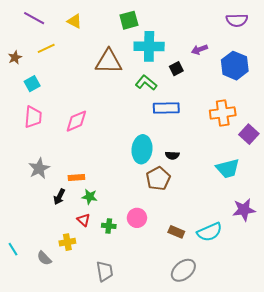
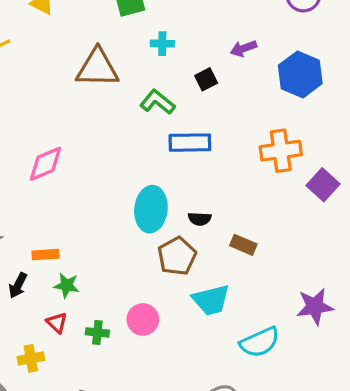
cyan cross: (149, 46) -> (162, 44), size x0.5
cyan trapezoid: (228, 168) -> (211, 300), moved
brown rectangle: (176, 232) -> (243, 245), moved

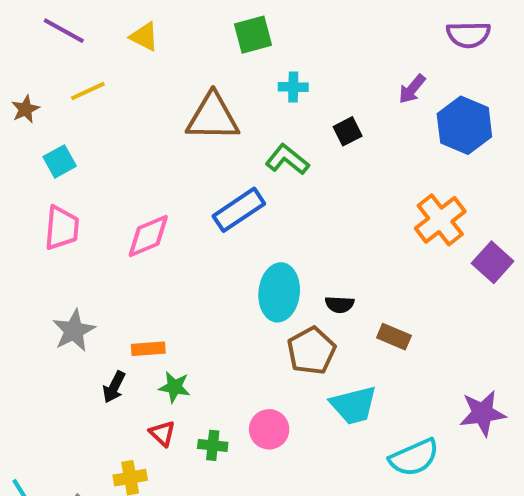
purple arrow: (243, 48) -> (412, 89), moved, turned -30
blue rectangle: (190, 143) -> (239, 210), moved, turned -33
orange cross: (281, 151) -> (440, 220), turned -30

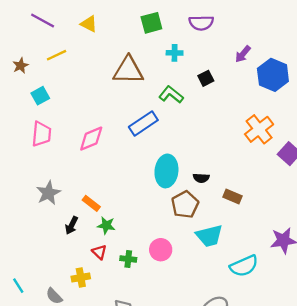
purple semicircle: (468, 35) -> (201, 23), moved
orange rectangle: (148, 349) -> (91, 203), turned 42

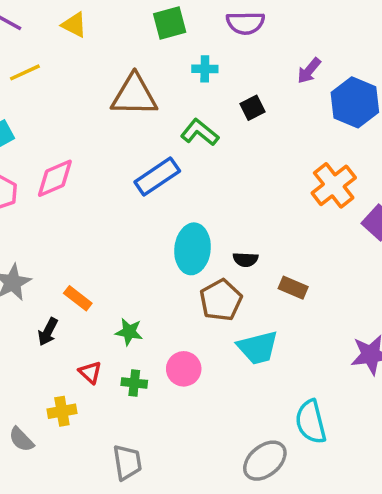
pink diamond: (91, 139) -> (55, 178), moved
green star: (106, 225) -> (129, 332), moved
cyan semicircle: (244, 266) -> (311, 422), moved, turned 100

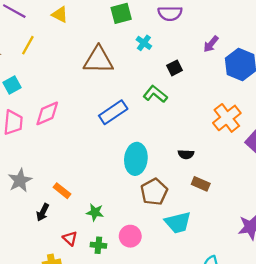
cyan cross: (205, 69) -> (144, 43), turned 35
yellow line: (25, 72) -> (28, 45), turned -36
green L-shape: (200, 132) -> (155, 94), moved
black semicircle: (245, 259) -> (186, 154), moved

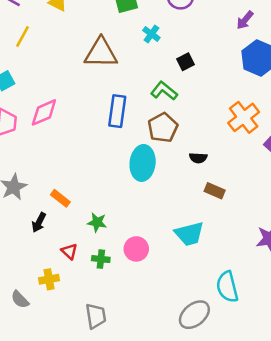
purple arrow: (211, 44) -> (245, 20), moved
blue rectangle: (113, 112) -> (117, 111), turned -48
brown pentagon: (154, 192) -> (163, 128), moved

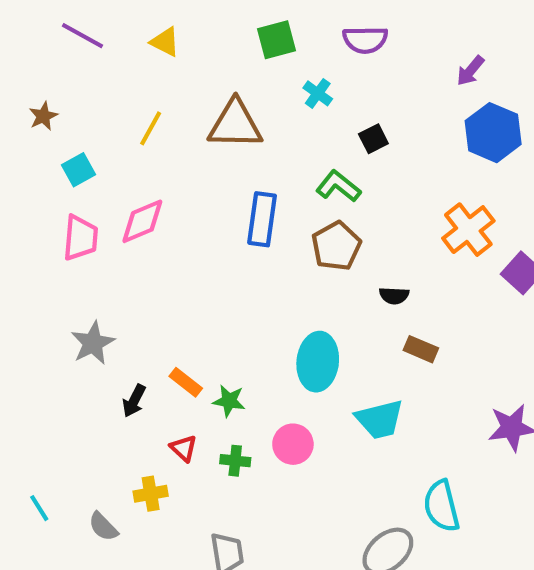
yellow line: (22, 37) -> (151, 128), moved
cyan ellipse: (143, 163) -> (318, 362), moved
orange rectangle: (60, 198) -> (186, 382), moved

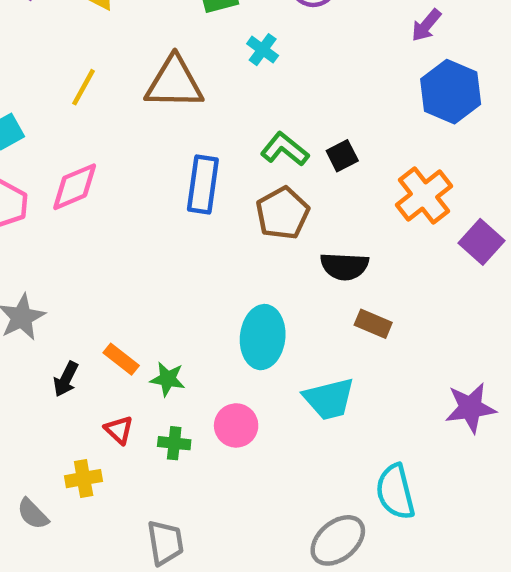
black square: (373, 139) -> (342, 156), moved
black semicircle: (394, 296) -> (344, 266), size x1.5

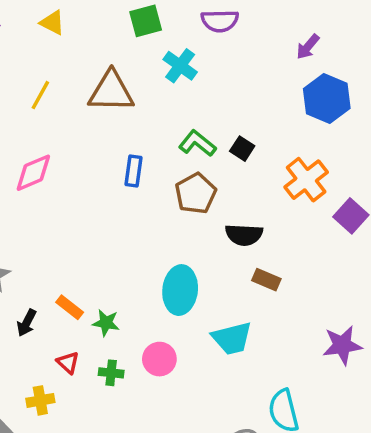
cyan cross: (263, 50) -> (180, 66), size x1.4
black square: (342, 156) -> (242, 149), turned -30
blue rectangle: (203, 184) -> (134, 171), size x0.7

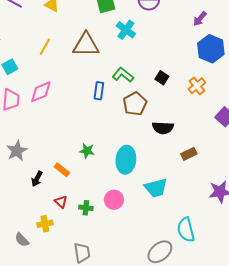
green L-shape: (197, 143) -> (123, 75), moved
orange cross: (306, 180) -> (197, 86), moved, size x0.7
brown rectangle: (266, 280) -> (189, 154), moved, turned -49
green star: (106, 323) -> (87, 151), moved

